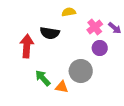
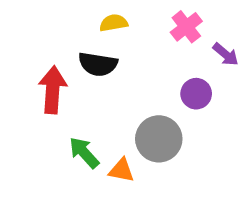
yellow semicircle: (69, 12) -> (114, 23), moved
pink cross: (95, 27) -> (186, 27), moved

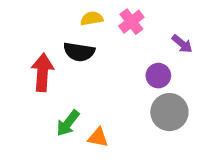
pink cross: (186, 27) -> (131, 22), moved
gray circle: (159, 139) -> (169, 112), moved
green arrow: (84, 153) -> (68, 123), turned -100

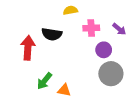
yellow semicircle: (92, 18) -> (70, 10), moved
pink cross: (131, 22) -> (91, 28), moved, turned 35

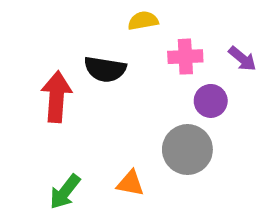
gray circle: (111, 74) -> (187, 150), moved
green arrow: (44, 81) -> (65, 192), moved

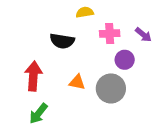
red arrow: (56, 97) -> (33, 76), moved
orange triangle: (130, 183) -> (77, 82), moved

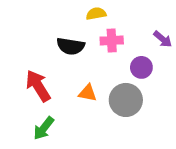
pink cross: (110, 34) -> (112, 41), moved
red arrow: (33, 76) -> (38, 86), turned -36

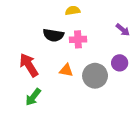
pink cross: (112, 41) -> (78, 39), moved
purple circle: (141, 67) -> (120, 63), moved

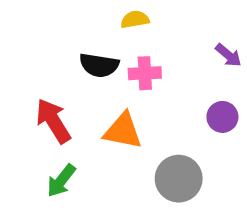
orange triangle: (66, 70) -> (123, 131), size x1.5
gray circle: (95, 76) -> (179, 179), moved

